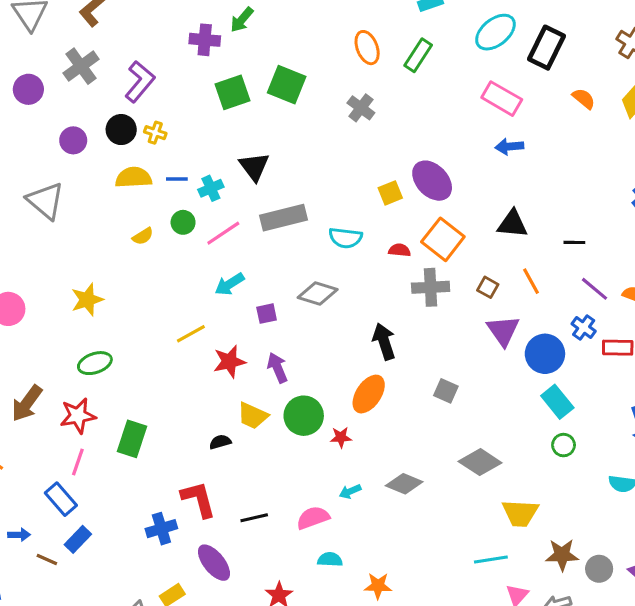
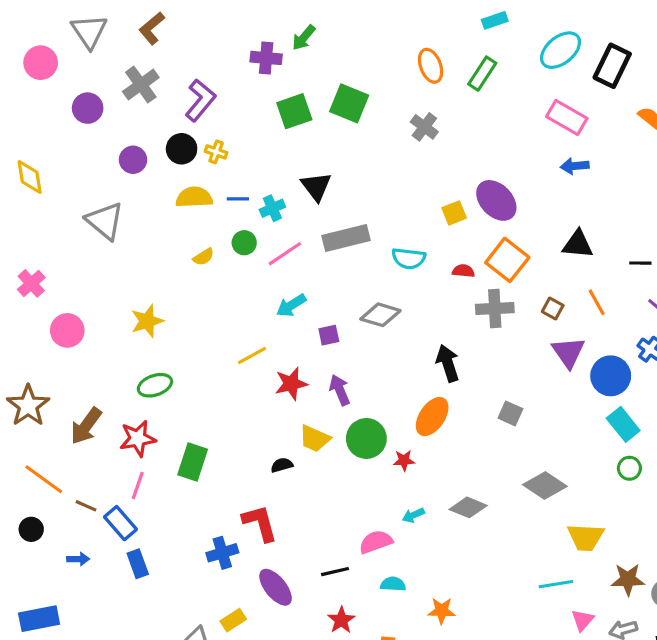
black line: (254, 518) -> (335, 572), moved
blue rectangle: (78, 539) -> (138, 564), turned -64
brown line: (47, 560) -> (86, 506), moved

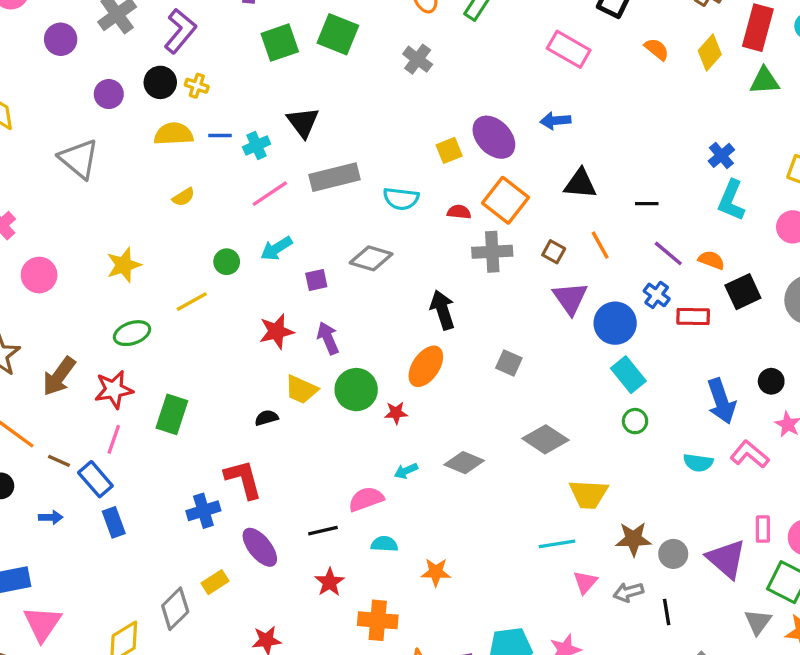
blue arrow: (575, 166) -> (555, 121), moved
green circle: (244, 243) -> (227, 262), moved
yellow line: (252, 355) -> (192, 302), moved

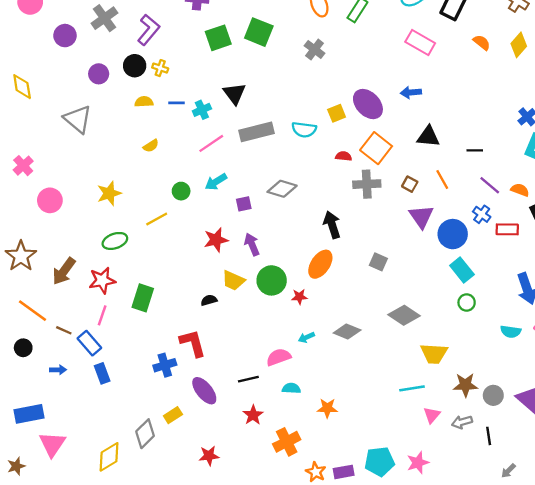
yellow semicircle: (174, 134) -> (144, 102), size x0.7
cyan semicircle: (401, 199) -> (304, 130), moved
orange cross: (378, 620) -> (287, 442), turned -32

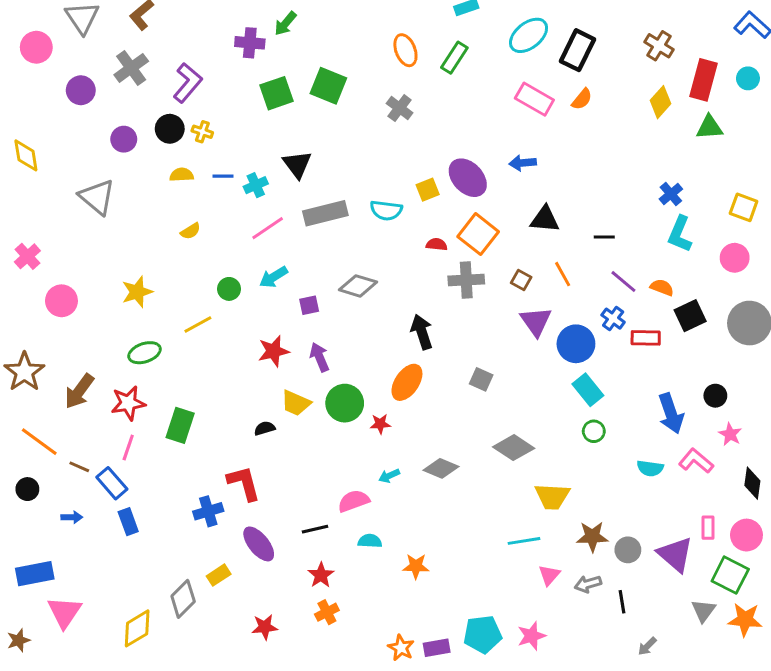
orange semicircle: (482, 42) -> (582, 99), moved, turned 90
orange cross: (287, 442) -> (327, 612), moved, size x0.7

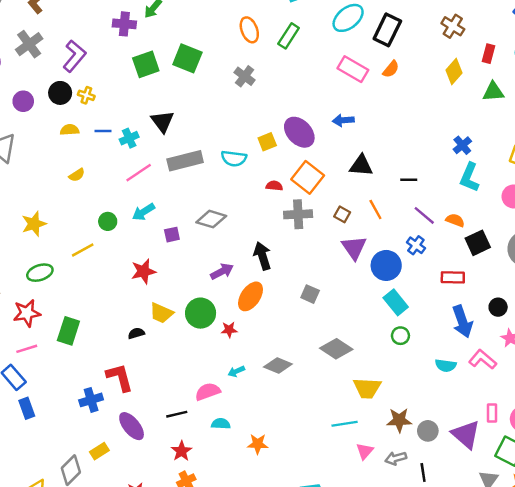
red rectangle: (703, 80) -> (489, 54), size x0.6
red rectangle: (646, 338) -> (453, 277), moved
purple arrow: (319, 357) -> (222, 271), moved, turned 85
pink line: (128, 448) -> (27, 349), turned 54

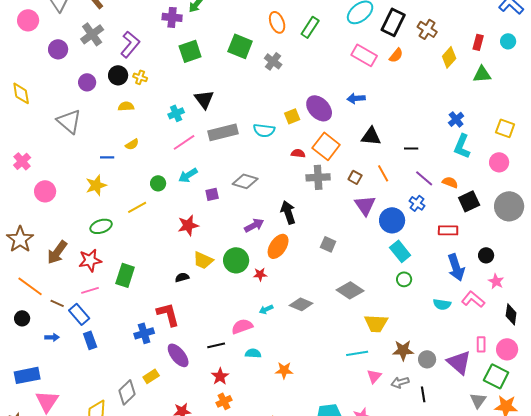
brown cross: (453, 26) -> (427, 29), moved
green square: (187, 58) -> (240, 46), moved
blue line: (103, 131) -> (107, 157), moved

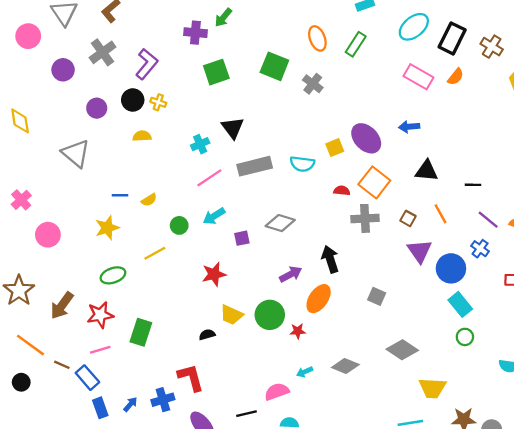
yellow semicircle: (132, 144) -> (149, 200), moved
blue arrow: (52, 337) -> (130, 404), moved, turned -48

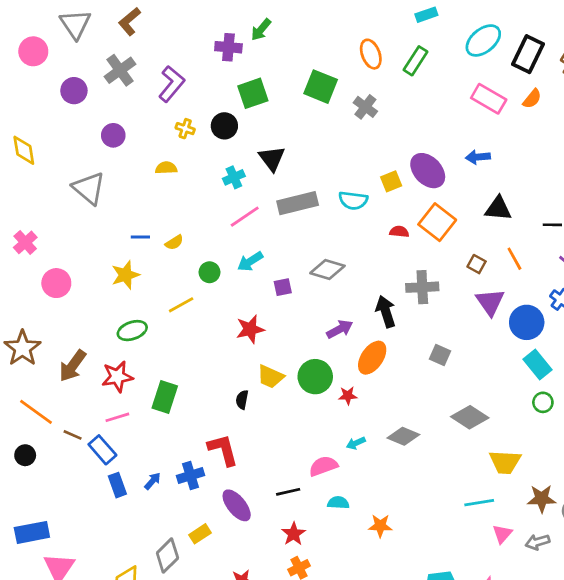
black circle: (133, 100) -> (224, 126), moved
gray cross: (365, 218) -> (422, 287), moved
black semicircle: (207, 335) -> (242, 400), turned -63

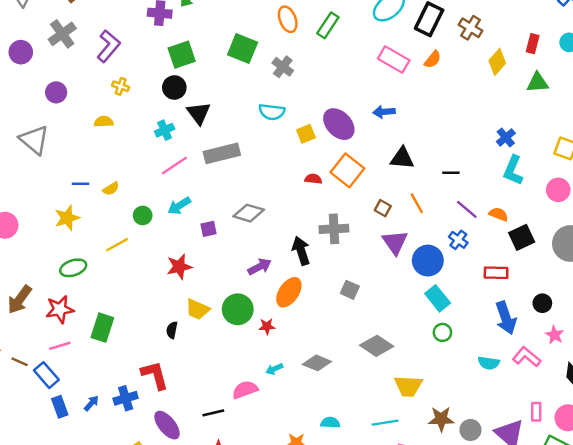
black circle: (224, 126) -> (174, 87), moved
cyan semicircle: (353, 200) -> (272, 112), moved
cyan semicircle: (338, 503) -> (330, 423), moved

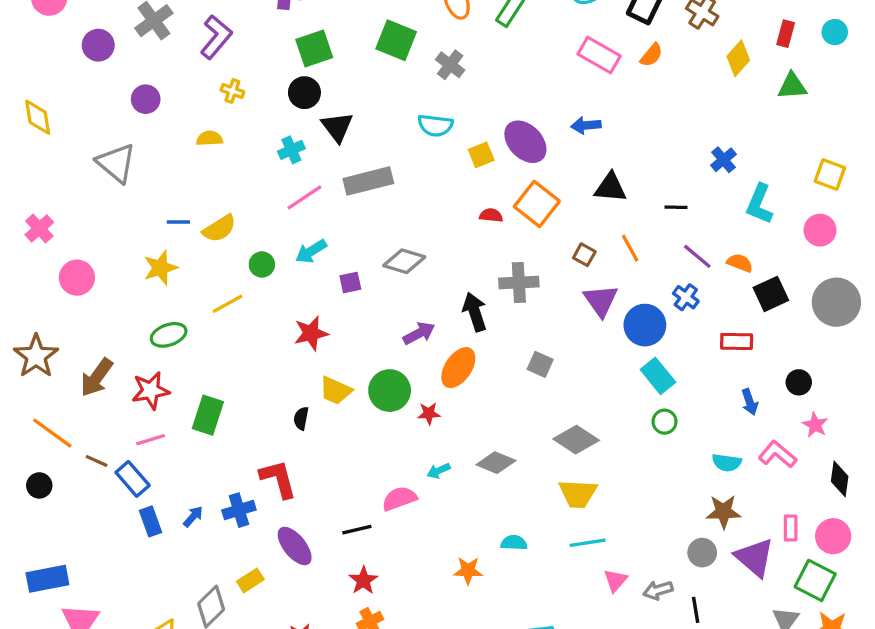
blue cross: (506, 137) -> (723, 160), moved
yellow semicircle: (111, 189) -> (219, 228), size x1.5
blue arrow: (506, 318) -> (750, 402), size x0.6
yellow trapezoid: (408, 386) -> (578, 494), moved
brown star: (441, 419) -> (723, 512), moved

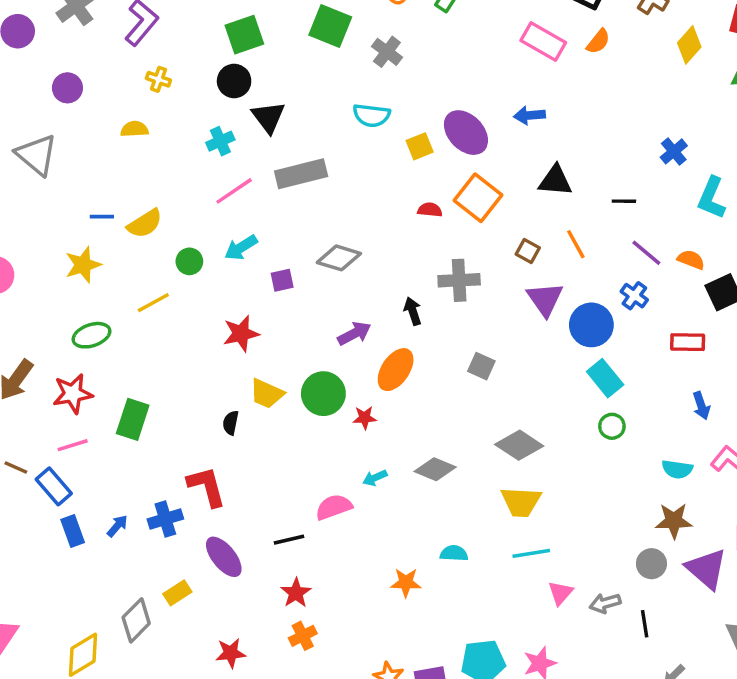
black arrow: (475, 312) -> (413, 311), size x0.7

